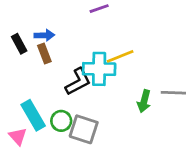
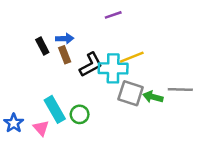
black L-shape: (78, 82) -> (91, 65), moved
green arrow: (144, 101) -> (153, 97), turned 90
gray square: (84, 129) -> (131, 93), moved

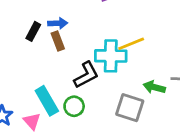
black rectangle: (42, 46) -> (33, 31), turned 56
black L-shape: (91, 65) -> (86, 75), moved
gray square: (131, 93) -> (130, 108), moved

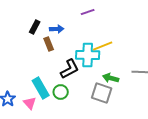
blue arrow: (58, 23) -> (57, 29), moved
black rectangle: (33, 31) -> (35, 27), moved
green arrow: (154, 87) -> (111, 78), moved

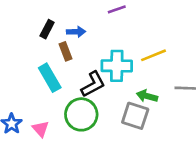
yellow line: (103, 46) -> (154, 55), moved
cyan rectangle: (41, 88) -> (50, 78), moved
green circle: (61, 92) -> (81, 114), size x1.6

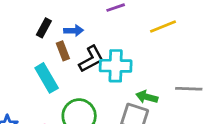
yellow line: (154, 55) -> (163, 27), moved
black L-shape: (93, 84) -> (91, 59), moved

